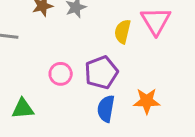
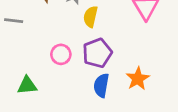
yellow semicircle: (123, 32) -> (91, 17), moved
orange star: (147, 101) -> (138, 79), turned -30

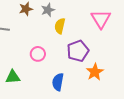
purple pentagon: (97, 53) -> (78, 51), moved
blue semicircle: (101, 85) -> (58, 82), moved

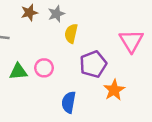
pink triangle: (101, 19) -> (131, 41), moved
green triangle: (13, 77) -> (18, 72), moved

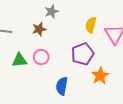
brown star: (29, 13) -> (39, 29), moved
yellow semicircle: (71, 33) -> (91, 25), moved

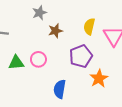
gray star: (52, 12) -> (39, 13), moved
brown star: (39, 29) -> (55, 31), moved

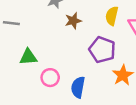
purple pentagon: (81, 56) -> (102, 50), turned -30
pink circle: (38, 59) -> (50, 78), moved

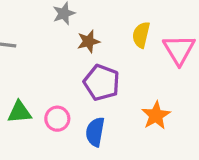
purple pentagon: (102, 50) -> (102, 83), moved
green triangle: (28, 57) -> (19, 112), moved

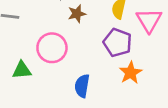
purple pentagon: (102, 83) -> (117, 43), moved
pink circle: (57, 119) -> (52, 48), moved, size x1.5

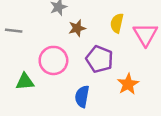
purple pentagon: (117, 43) -> (99, 59), moved

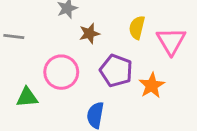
orange star: (128, 84) -> (152, 85), moved

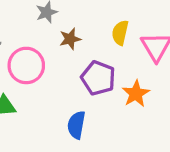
pink circle: (61, 72) -> (26, 65), moved

